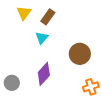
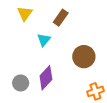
brown rectangle: (48, 17) -> (61, 18), moved
gray circle: (12, 83) -> (21, 83), moved

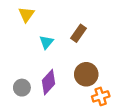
brown rectangle: (61, 18) -> (78, 33), moved
brown circle: (84, 57) -> (86, 74), moved

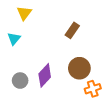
cyan triangle: (46, 42) -> (14, 39), moved

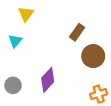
brown circle: (79, 68) -> (93, 56), moved
gray circle: (20, 81) -> (13, 85), moved

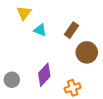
cyan triangle: (15, 41) -> (40, 30), moved, turned -48
orange cross: (99, 94) -> (73, 88), moved

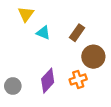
orange cross: (73, 88) -> (78, 79), moved

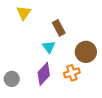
cyan triangle: (43, 33) -> (49, 47), moved, turned 32
brown rectangle: (77, 33) -> (59, 28), moved, turned -63

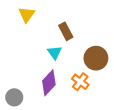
orange cross: (72, 73) -> (80, 82), turned -35
gray circle: (12, 79) -> (14, 97), moved

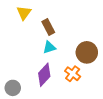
brown rectangle: (66, 31) -> (48, 27), moved
cyan triangle: (55, 53) -> (49, 47), turned 48

